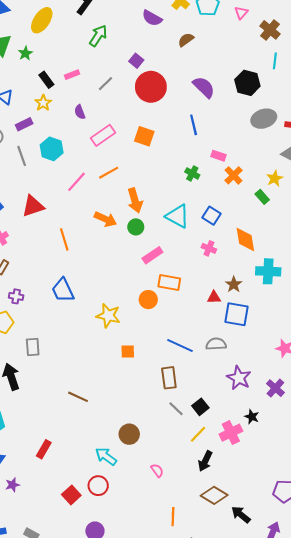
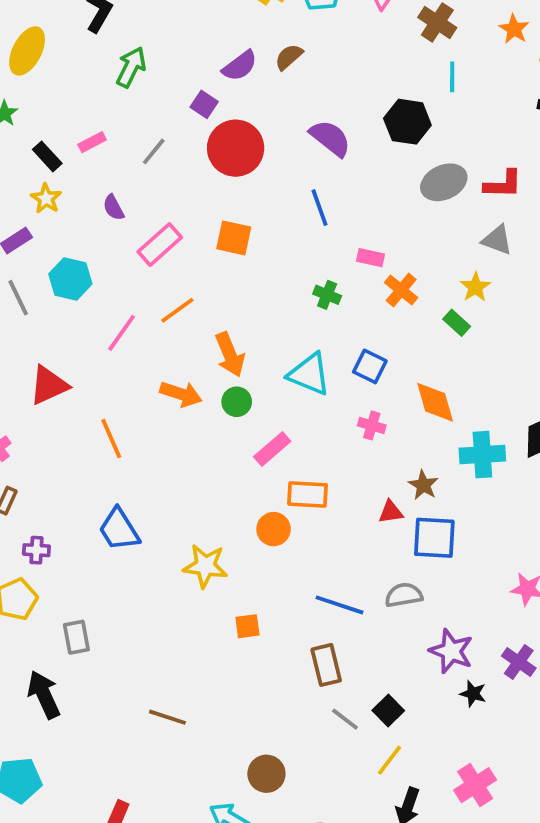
purple semicircle: (152, 18) -> (240, 66), moved, turned -60
black star: (252, 417) -> (473, 694), moved
pink cross: (231, 433) -> (475, 785), moved

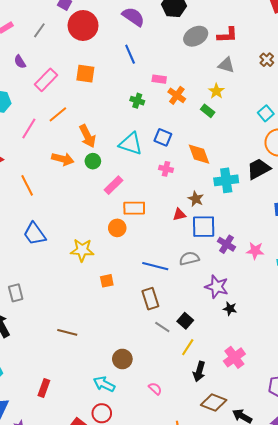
purple cross: (519, 662) -> (226, 244), moved

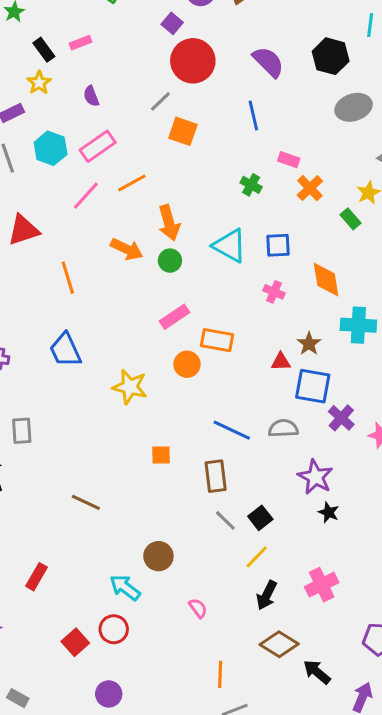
gray line: (39, 30) -> (160, 101), moved
pink rectangle: (46, 80) -> (98, 146), moved
blue square: (163, 137) -> (278, 245), turned -36
pink rectangle: (114, 185) -> (174, 317), moved
orange square: (107, 281) -> (161, 455), moved

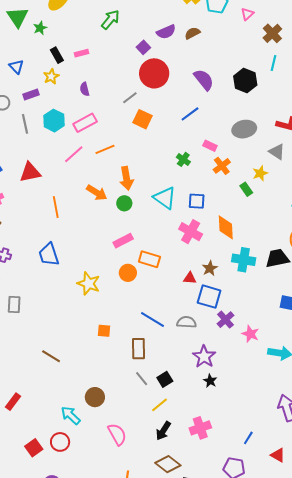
gray ellipse: (354, 107) -> (244, 129), moved
blue line: (253, 115) -> (190, 114), turned 60
pink cross: (274, 292) -> (191, 232), size x1.6
pink semicircle: (198, 608) -> (117, 434), size x1.6

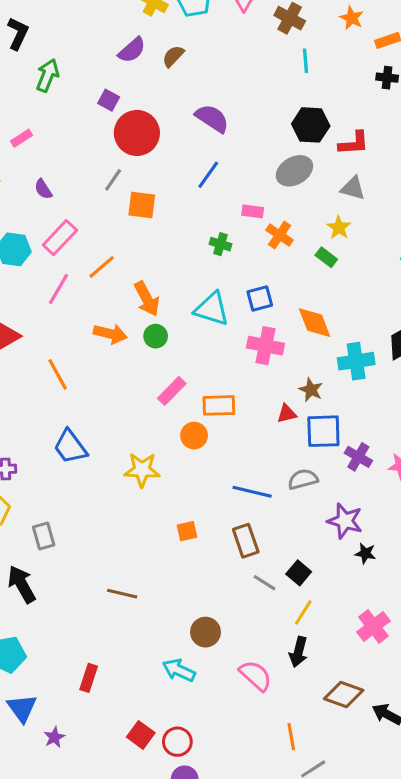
purple semicircle: (166, 32) -> (132, 50), moved
black hexagon: (245, 81) -> (311, 125), moved
black arrow: (163, 431) -> (298, 652), moved
red circle: (60, 442) -> (177, 742), moved

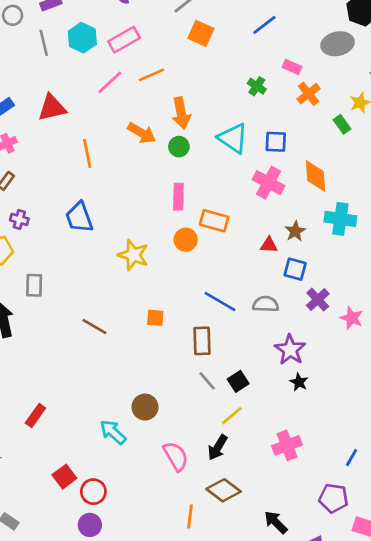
pink rectangle: (172, 391) -> (178, 197), turned -60
blue square: (323, 431) -> (295, 269), size x0.7
brown line: (122, 594) -> (94, 327), moved
brown diamond: (344, 695) -> (224, 490), moved

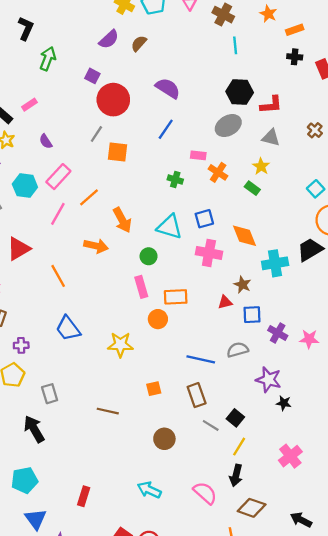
green circle: (179, 147) -> (149, 256), moved
brown circle: (145, 407) -> (164, 439), moved

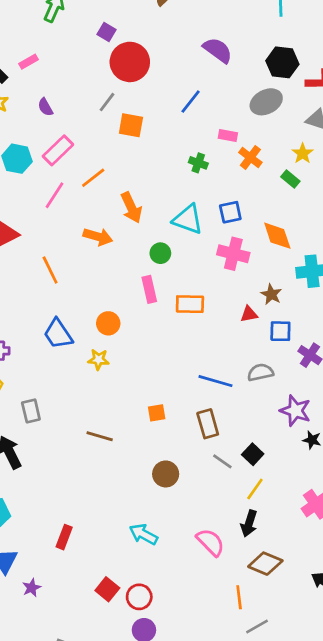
purple semicircle: (168, 88) -> (218, 50), moved
orange circle: (158, 319) -> (108, 323), moved
yellow star: (120, 345) -> (98, 359), moved, size x0.7

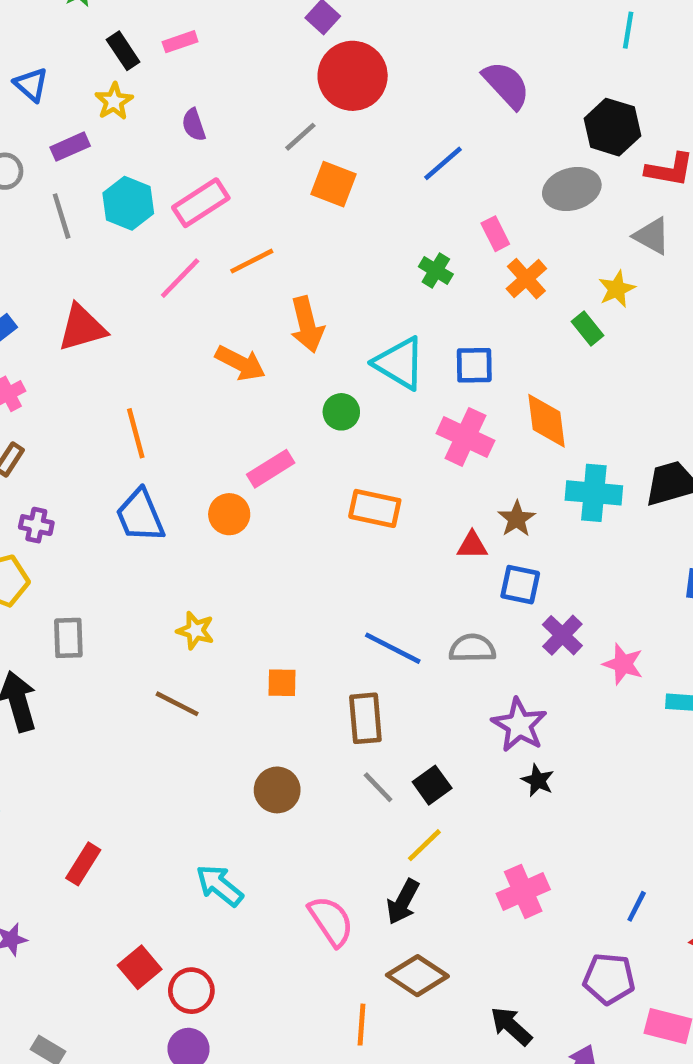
pink rectangle: (228, 136) -> (495, 234), turned 42
orange line: (50, 270) -> (136, 433), moved
pink rectangle: (149, 289) -> (271, 469), moved, turned 60
yellow star: (98, 359) -> (195, 631), moved

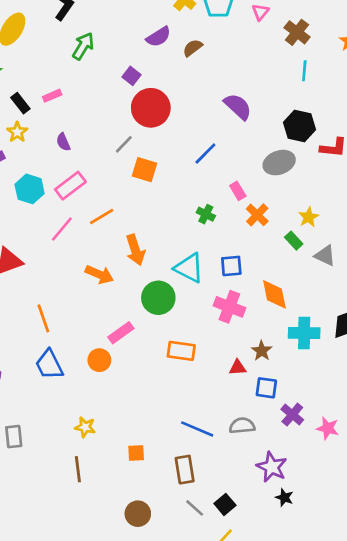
gray triangle: (652, 236) -> (325, 256), moved
green circle: (341, 412) -> (158, 298), size x1.6
brown line: (177, 704) -> (78, 469), turned 60

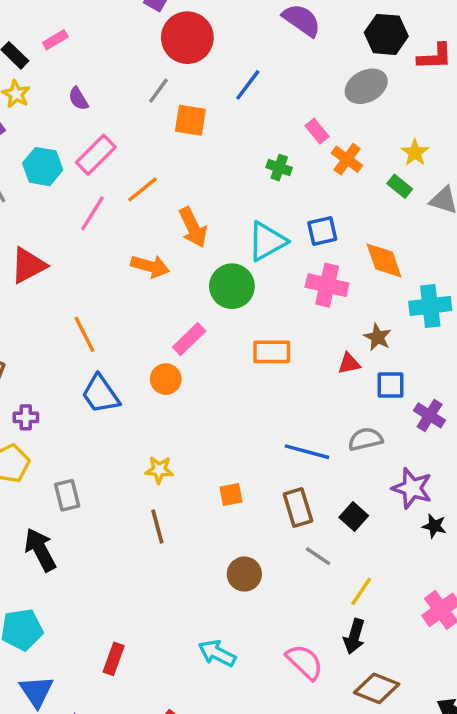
blue line: (205, 153) -> (248, 85), moved
cyan triangle: (189, 268) -> (267, 241), turned -48
black square: (225, 504) -> (354, 516), moved

